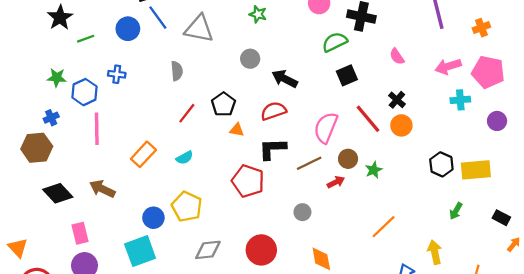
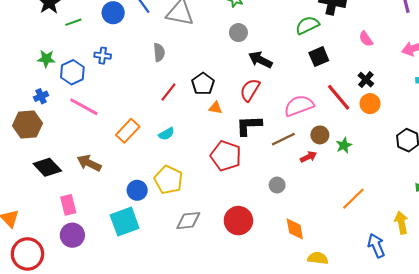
gray circle: (250, 59) -> (238, 33), moved
red semicircle: (274, 111) -> (250, 90), turned -40
pink semicircle: (326, 128) -> (299, 106), turned 48
pink line: (97, 129) -> (84, 107), turned -60

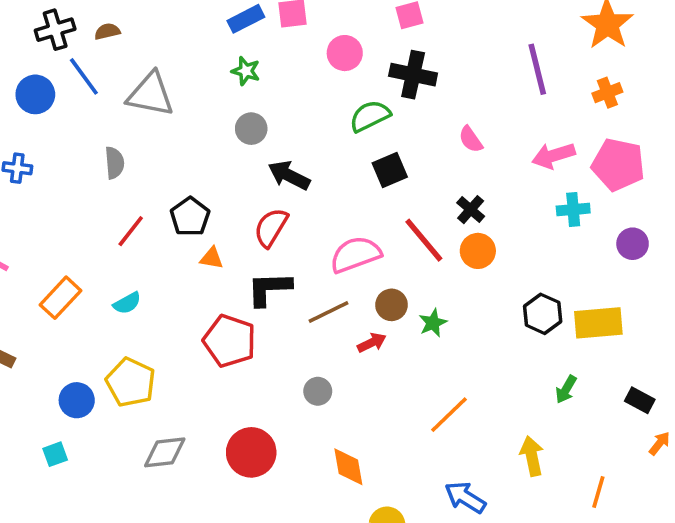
cyan square: (125, 222) -> (55, 454), size x0.5
blue arrow: (376, 246) -> (465, 497), moved, turned -35

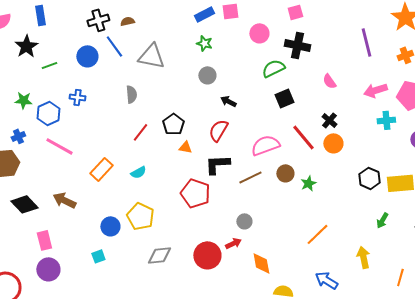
black arrow: (289, 175) -> (228, 101), size x0.7
red arrow: (372, 343) -> (233, 243), moved

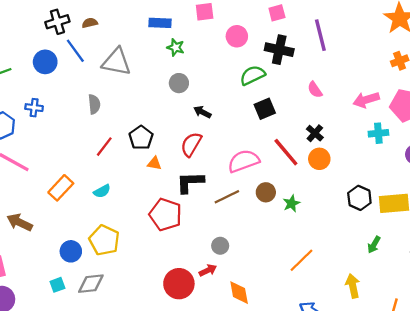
blue rectangle: (204, 14) -> (160, 23), moved, turned 30
purple line: (366, 42) -> (320, 35), moved
gray diamond: (159, 255) -> (91, 284), moved

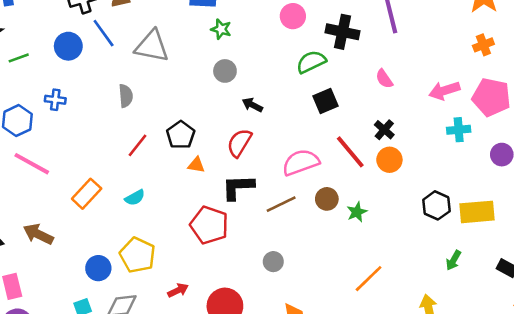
red arrow: (208, 270) -> (178, 290), moved

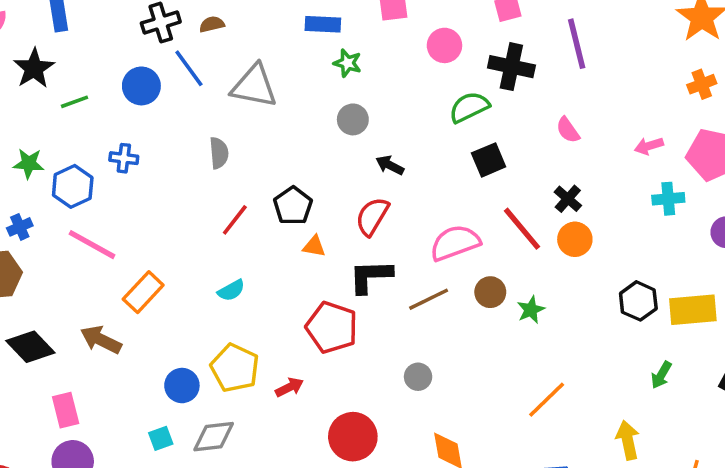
pink arrow: (444, 91) -> (649, 146), size x0.7
orange rectangle: (87, 194) -> (143, 292), moved
red arrow: (178, 290) -> (289, 387), moved

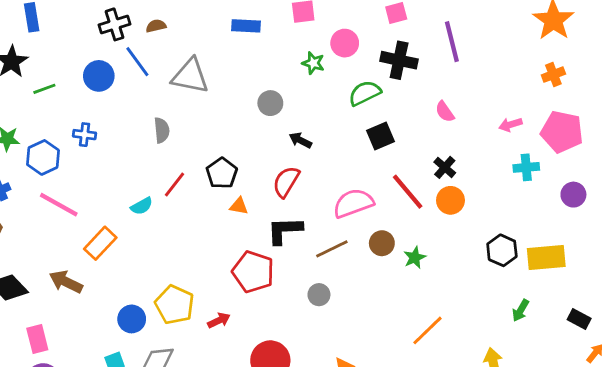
green star: (348, 63) -> (313, 63), moved
cyan semicircle: (231, 290) -> (142, 206), moved
gray circle: (418, 377) -> (319, 295), moved

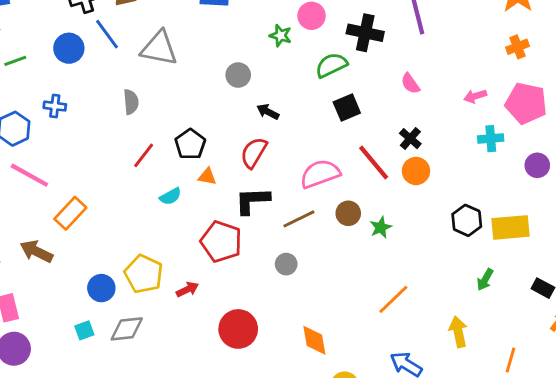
cyan semicircle: (142, 206) -> (170, 196), moved

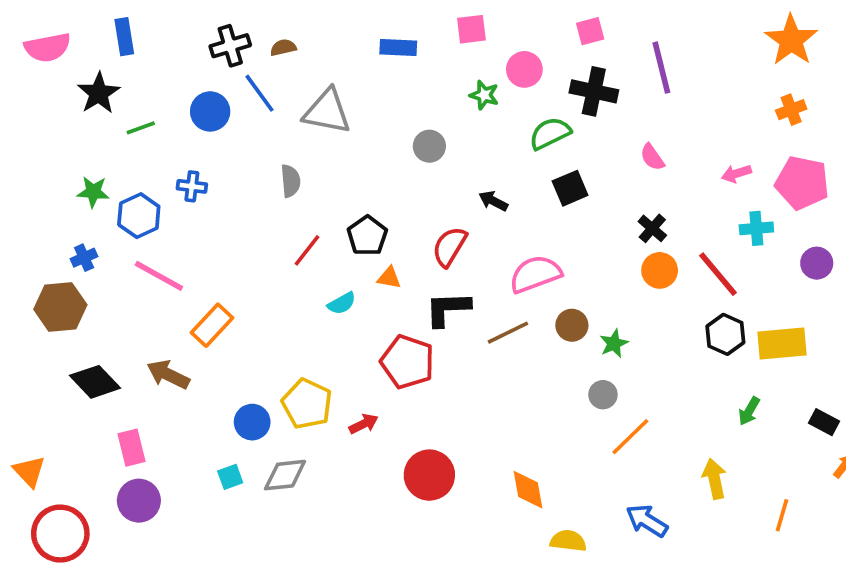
black arrow: (268, 112) -> (493, 201), moved
red line: (374, 163) -> (718, 274), moved
gray circle: (286, 264) -> (603, 395), moved

